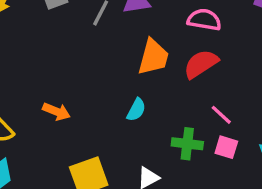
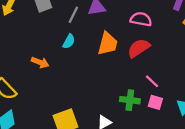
cyan semicircle: (136, 110) -> (69, 41), moved
orange arrow: (56, 111) -> (40, 62), moved

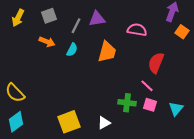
red semicircle: (139, 48) -> (156, 63), moved, turned -35
orange arrow: (40, 62) -> (47, 42), moved

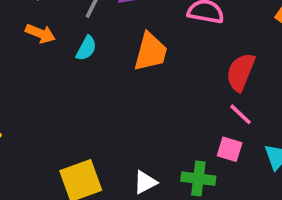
pink line: (147, 86) -> (241, 114), moved
green cross: (127, 103) -> (198, 179), moved

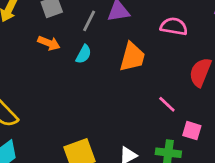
pink line: (241, 114) -> (167, 104), moved

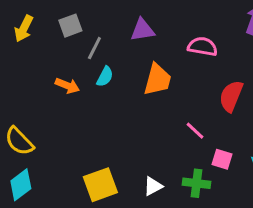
gray line: (89, 21) -> (94, 48), moved
orange arrow: (49, 43) -> (67, 86), moved

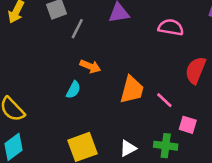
cyan semicircle: (105, 77) -> (73, 90), moved
orange trapezoid: (157, 80) -> (132, 90), moved
orange arrow: (67, 86) -> (90, 66), moved

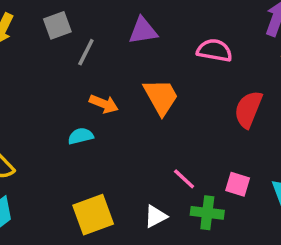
cyan semicircle: (73, 90) -> (81, 136), turned -132
orange trapezoid: (132, 90) -> (161, 97), moved, turned -44
pink line: (164, 100) -> (184, 179), moved

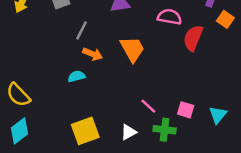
gray line: (86, 52) -> (81, 30), moved
red semicircle: (248, 109) -> (193, 38), moved

